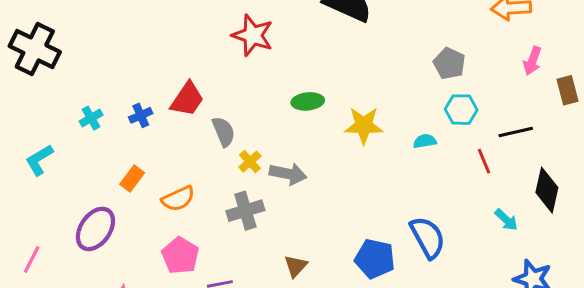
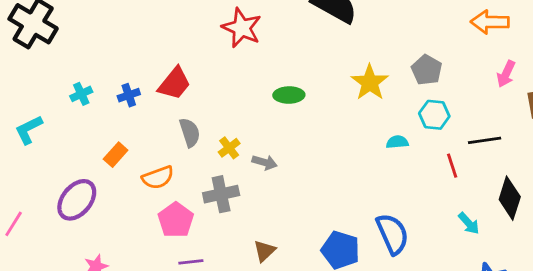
yellow star: (364, 125) -> (370, 82), moved, turned 30
gray semicircle: (224, 132) -> (190, 132), moved
gray arrow: (288, 174) -> (265, 162), size x0.7
pink pentagon: (180, 256) -> (176, 220), moved

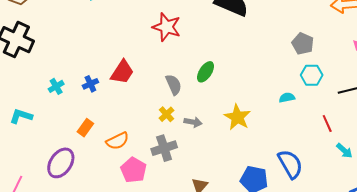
yellow star: (370, 82) -> (237, 117), moved
green ellipse: (289, 95) -> (206, 72), turned -50
cyan L-shape: (29, 130) -> (21, 116), turned 50
gray semicircle: (190, 132) -> (174, 85), moved
red line: (452, 166) -> (327, 123), moved

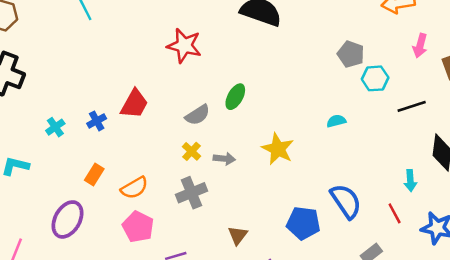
cyan hexagon: (312, 75) -> (375, 78), moved
gray semicircle: (174, 85) -> (198, 115), turned 85
red line: (327, 123) -> (395, 213), moved
cyan arrow: (344, 151) -> (410, 181), turned 48
pink pentagon: (133, 170) -> (138, 227), moved

